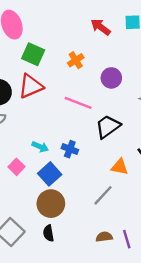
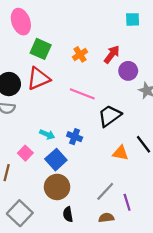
red arrow: (101, 27) -> (112, 54), moved, turned 90
purple circle: (111, 78) -> (128, 71), moved
gray line: (103, 195) -> (105, 191), moved
black semicircle: (48, 233) -> (68, 214), moved
purple line: (127, 239) -> (127, 202), moved

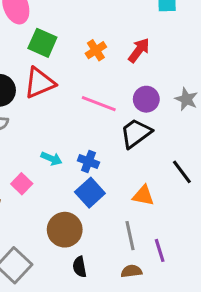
purple circle: (128, 71) -> (146, 99), moved
orange triangle: (121, 153) -> (143, 196), moved
blue square: (56, 160) -> (90, 193), moved
gray line: (105, 191) -> (130, 236), turned -55

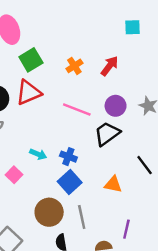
green square: (42, 43) -> (31, 60), turned 35
gray line: (130, 236) -> (82, 217), moved
purple line: (160, 250) -> (126, 229), turned 30

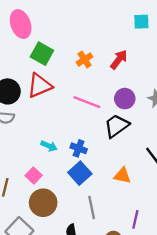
green square: (31, 60) -> (42, 54), turned -30
pink square: (14, 175) -> (34, 176), moved
brown circle: (49, 212) -> (43, 203), moved

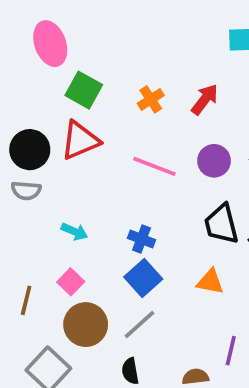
black trapezoid: (116, 126) -> (221, 224), moved, turned -68
cyan arrow: (49, 146) -> (74, 232), moved
gray line: (92, 207) -> (140, 325), moved, turned 60

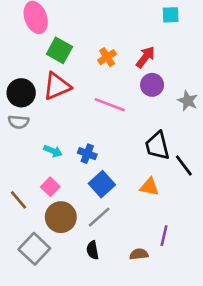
purple circle: (214, 161) -> (152, 85), moved
blue cross: (141, 239) -> (87, 154), moved
brown line: (26, 300) -> (18, 200), turned -54

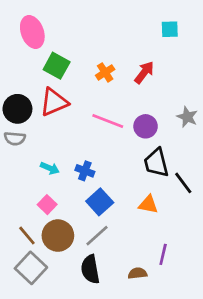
purple circle: (152, 85) -> (146, 126), moved
brown line: (18, 200) -> (27, 236), moved
black semicircle: (93, 250) -> (90, 269), size x1.5

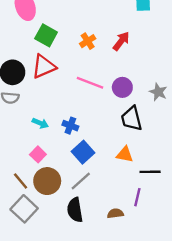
gray star: (187, 117) -> (158, 92), moved
black line: (183, 183) -> (150, 172), moved, turned -54

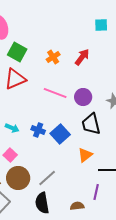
blue square: (83, 152) -> (60, 134), moved
orange triangle: (125, 154) -> (85, 155), turned -49

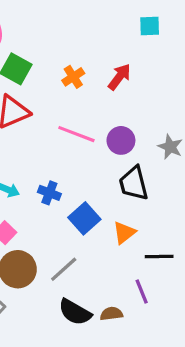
blue square: (60, 134) -> (84, 218), moved
purple line: (96, 192) -> (142, 291), turned -35
black semicircle: (42, 203) -> (75, 312), moved, turned -50

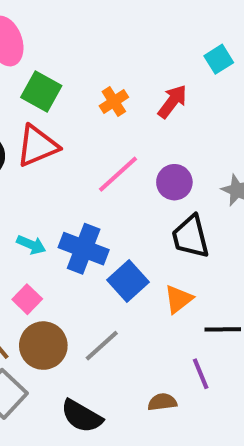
cyan square: (150, 26) -> (219, 59), moved, turned -30
pink line: (76, 134) -> (118, 174), turned -63
blue cross: (49, 193) -> (84, 249), size x1.6
black semicircle: (75, 312) -> (82, 416), moved

